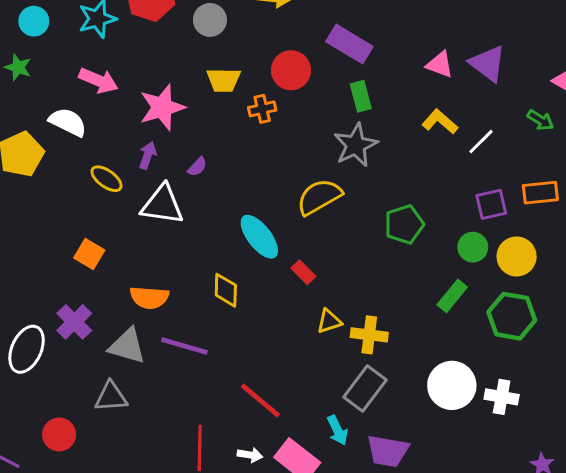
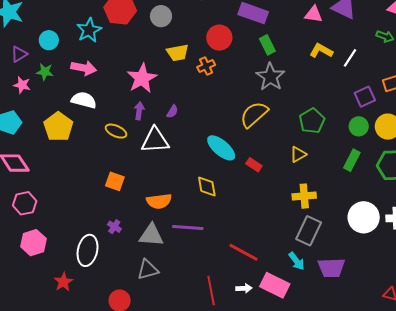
pink arrow: (98, 81) -> (84, 68), moved
yellow triangle: (329, 321) -> (298, 154), moved
purple cross: (74, 322) -> (114, 227), size x0.6

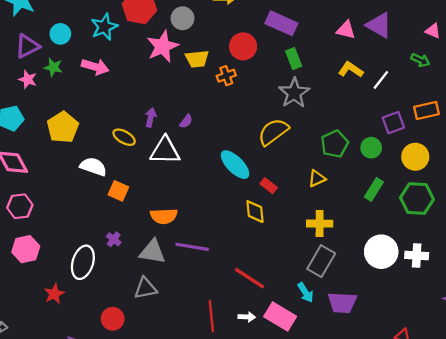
purple triangle: (19, 54) -> (27, 46), size x1.4
pink star: (142, 78) -> (163, 46), moved
white semicircle: (84, 100) -> (93, 167), moved
green circle: (359, 126) -> (371, 148), moved
yellow diamond: (207, 186) -> (255, 212), moved

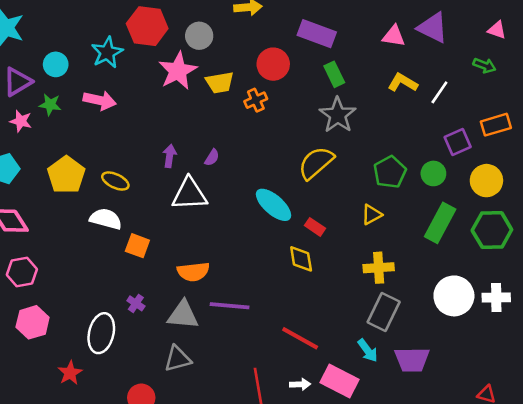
yellow ellipse: (124, 137) -> (115, 181), moved
green rectangle: (374, 190) -> (440, 223), size x1.4

